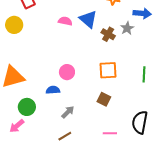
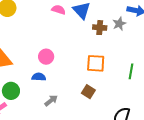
brown cross: (108, 34) -> (100, 28), turned -32
pink circle: (67, 72) -> (46, 57), moved

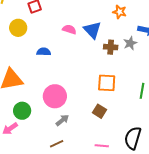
pink circle: (46, 57) -> (55, 96), moved, size x1.5
blue semicircle: (39, 77) -> (44, 52), moved

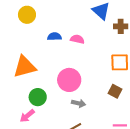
pink semicircle: (69, 29) -> (77, 39), moved
gray arrow: (62, 120) -> (79, 103), turned 56

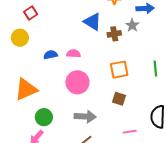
pink circle: (69, 80) -> (77, 82), moved
gray arrow: (79, 103) -> (85, 117), size x1.5

